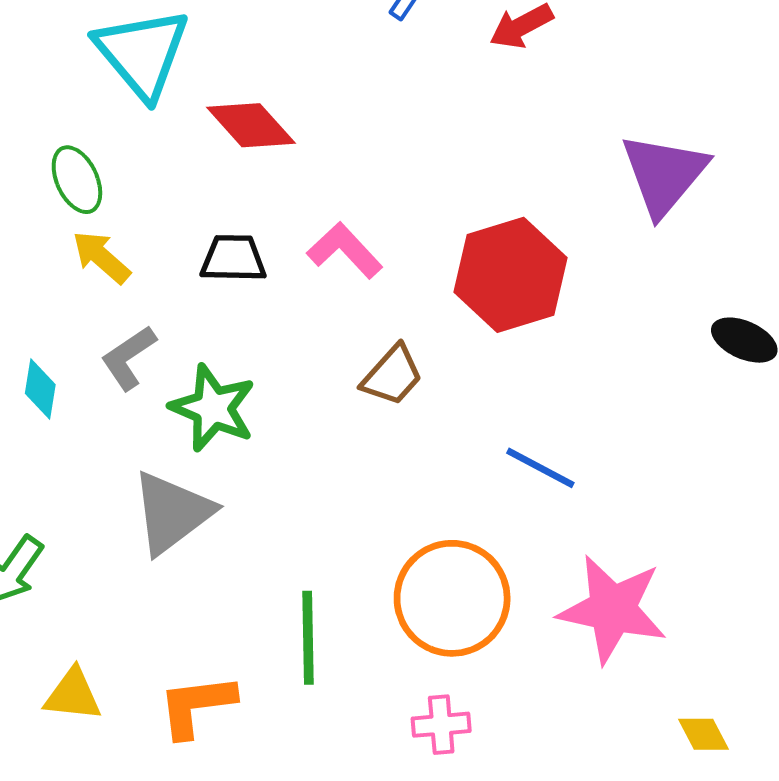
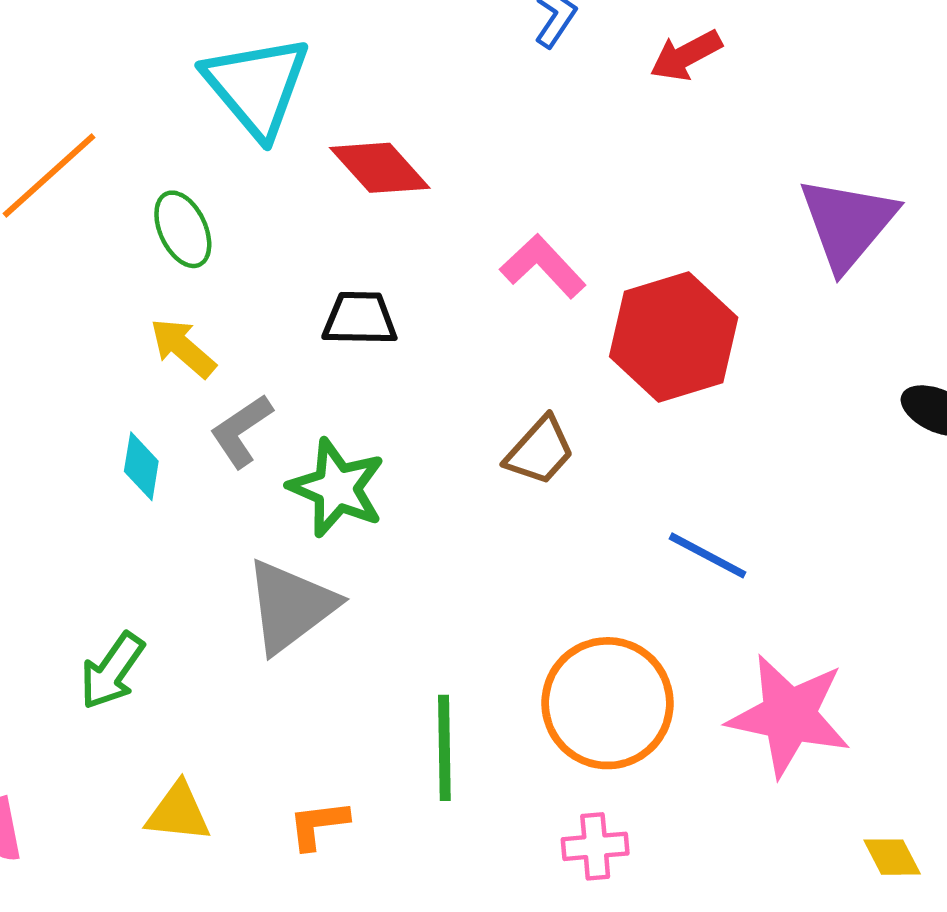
pink L-shape: (345, 250) -> (543, 266), moved
yellow arrow: (101, 257) -> (183, 348), moved
orange L-shape: (197, 706) -> (318, 825), size x0.7

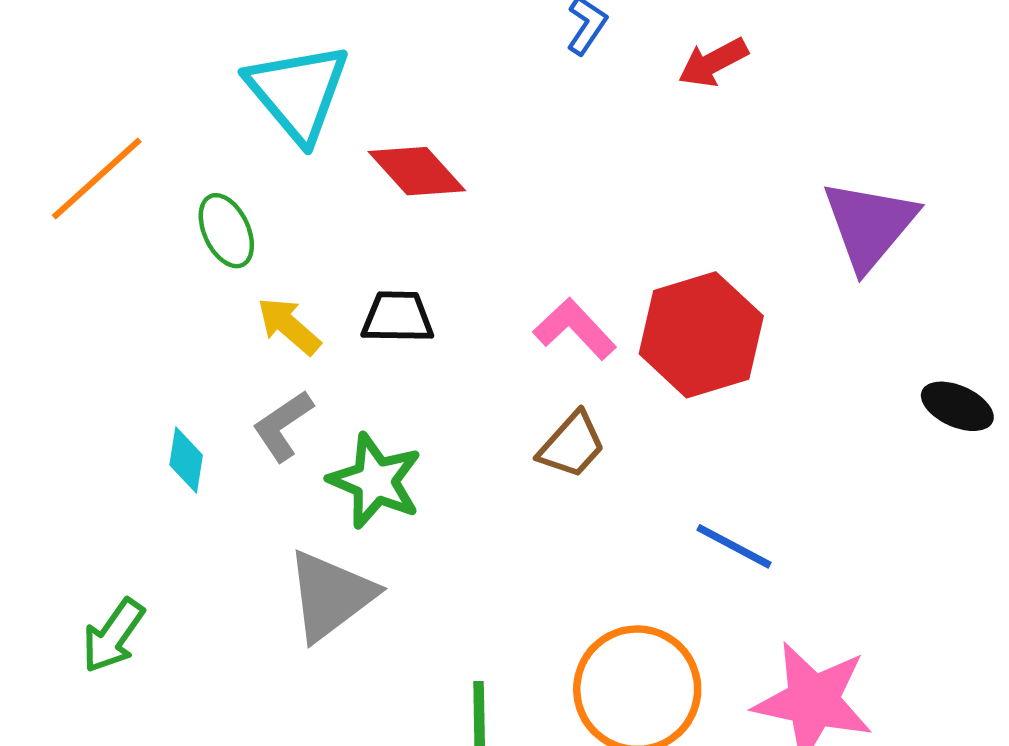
pink L-shape: (543, 266) -> (575, 329), moved
yellow arrow: (183, 348) -> (289, 326), moved
green arrow: (112, 671) -> (113, 636), moved

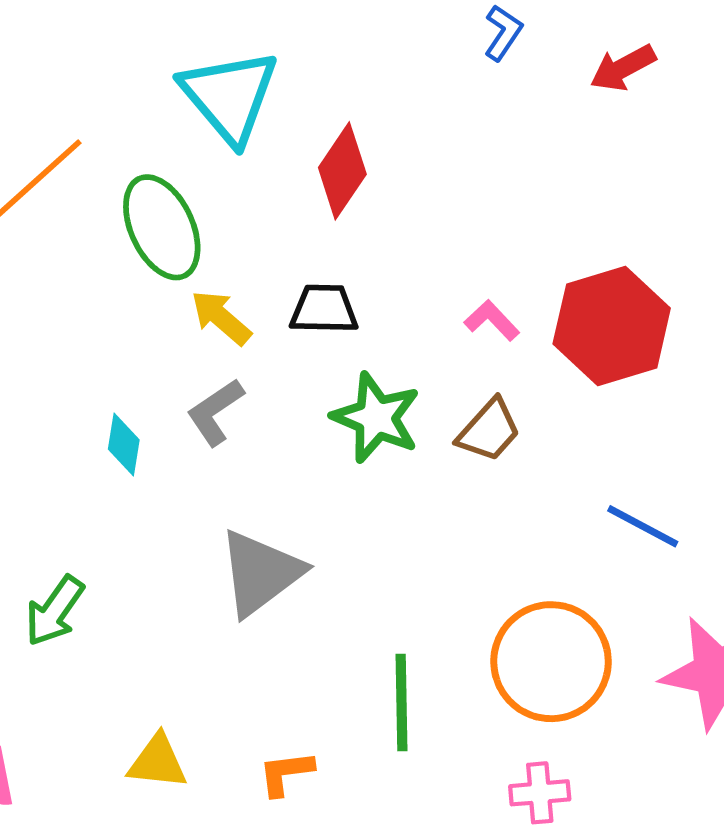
red diamond: (417, 171) -> (342, 171), turned 76
green ellipse: (226, 231) -> (162, 227), size x1.5
pink L-shape: (575, 329) -> (492, 320), size x0.7
green star: (375, 481) -> (376, 418), moved

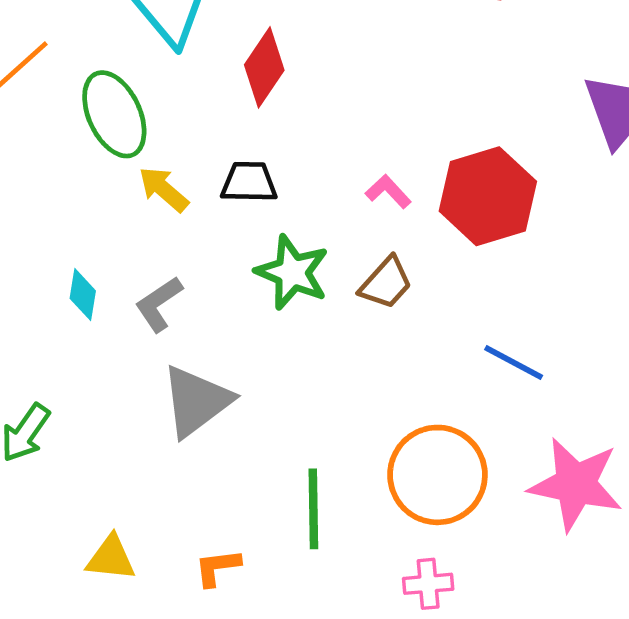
gray L-shape: (215, 412) -> (159, 304), moved

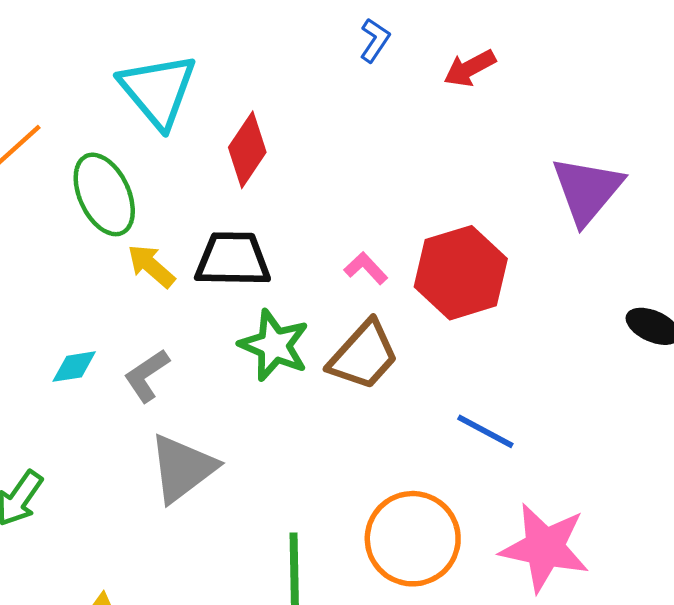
black trapezoid: (249, 182) -> (233, 259), size x1.4
brown trapezoid: (386, 283) -> (364, 355), size x1.4
cyan diamond: (83, 295) -> (74, 367), turned 72

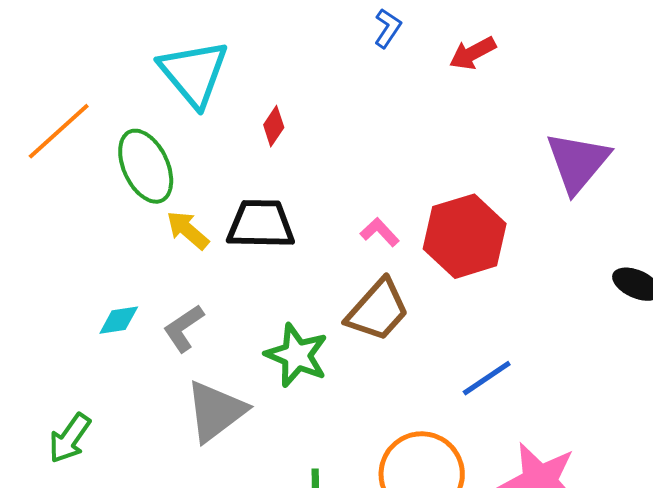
red diamond: (247, 150) -> (274, 126), size x0.6
green star: (274, 345) -> (297, 355), moved
blue line: (485, 431) -> (487, 378), turned -62

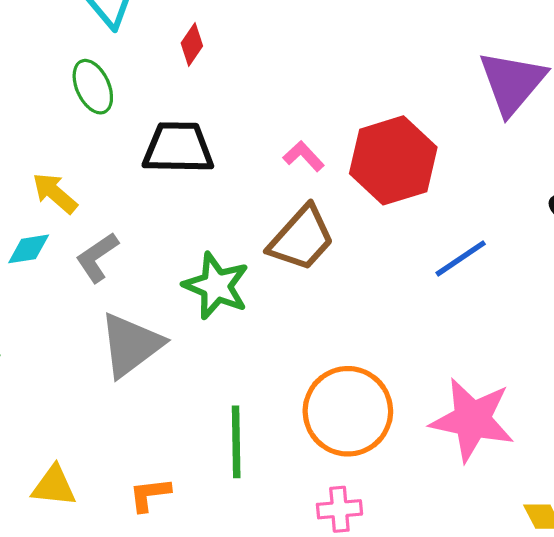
green ellipse: (146, 166) -> (93, 87), moved, size x0.7
yellow arrow: (188, 230) -> (55, 193), moved
blue line: (487, 378) -> (461, 258), moved

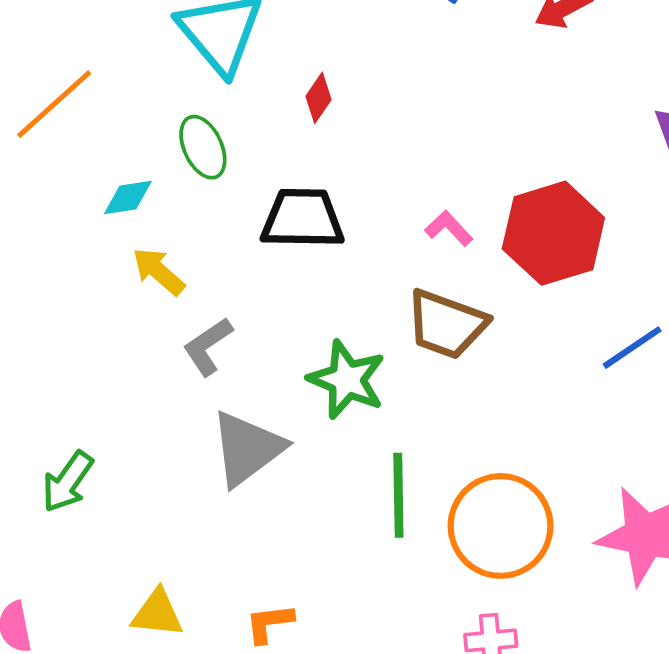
brown trapezoid: (302, 238) -> (446, 324), turned 68
cyan diamond: (29, 249) -> (128, 198), moved
green line: (236, 442) -> (398, 495), moved

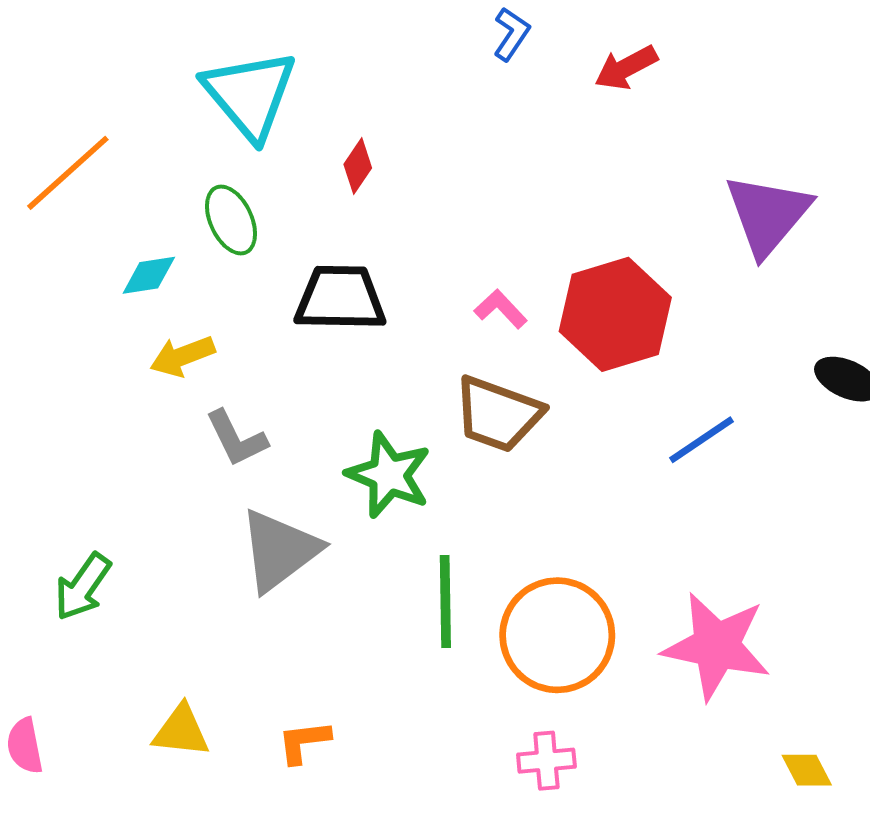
yellow arrow: (159, 271) -> (182, 356), turned -62
gray L-shape: (208, 346) -> (236, 438), turned -82

